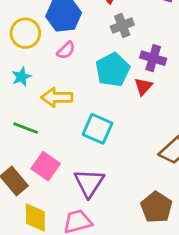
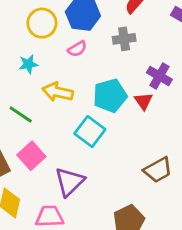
gray cross: (122, 26) -> (124, 39), moved
cyan pentagon: (113, 70) -> (110, 96), moved
red triangle: (143, 87) -> (144, 101), turned -30

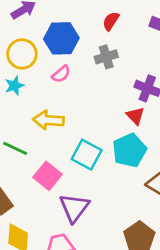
cyan star: (28, 64) -> (14, 86), moved
cyan pentagon: (110, 96) -> (129, 150), moved
pink square: (31, 156) -> (47, 176), moved

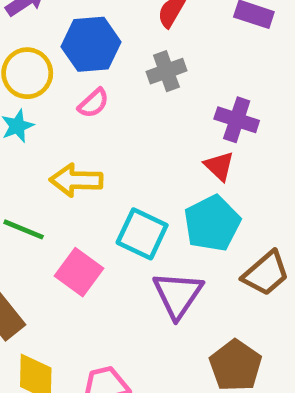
purple triangle: (74, 208) -> (178, 295), moved

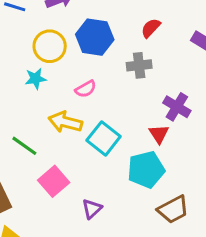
pink semicircle: (93, 103) -> (86, 89), moved
cyan square: (142, 234) -> (104, 138), moved
purple triangle: (178, 295) -> (92, 209), moved, size x0.6

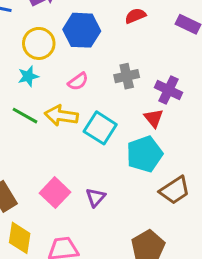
red semicircle: (151, 28) -> (135, 16), turned 30
gray cross: (139, 65) -> (127, 76), moved
green line: (24, 146) -> (25, 116), moved
pink square: (54, 181) -> (55, 193), moved

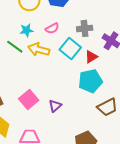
cyan star: (28, 76) -> (27, 30), moved
red triangle: (154, 118) -> (91, 57), moved, turned 32
cyan square: (100, 128) -> (70, 48), moved

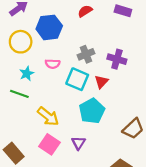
pink semicircle: (52, 28) -> (53, 64), turned 48
yellow arrow: (39, 49) -> (48, 116), moved, turned -140
cyan pentagon: (90, 81) -> (92, 111), moved

